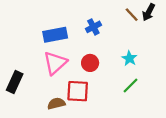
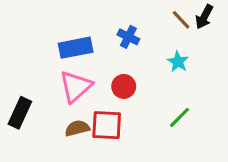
blue cross: (93, 27) -> (128, 37), turned -35
cyan star: (129, 58) -> (178, 62), moved
brown semicircle: (56, 103) -> (77, 128), moved

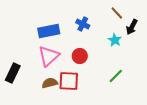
black arrow: (204, 17) -> (132, 27), moved

